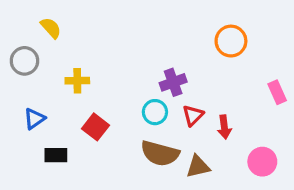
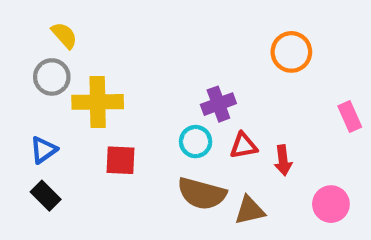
gray circle: (24, 61) -> (52, 77), moved
yellow cross: (77, 81) -> (98, 102), size x1.6
red triangle: (193, 115) -> (243, 146), turned 35
red square: (95, 127) -> (121, 160), turned -35
black rectangle: (56, 155) -> (46, 196), moved, turned 45

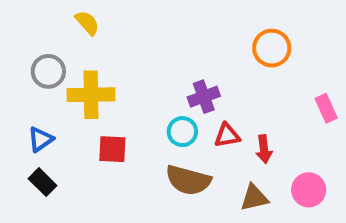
yellow semicircle: (64, 35) -> (87, 23), moved
brown triangle: (250, 210) -> (254, 198), moved

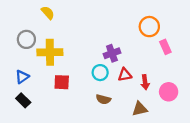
pink rectangle: (326, 108) -> (165, 47), moved
brown semicircle: (188, 180) -> (103, 99), size x0.6
pink circle: (309, 190) -> (169, 92), moved

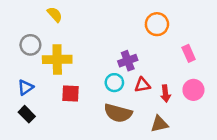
orange circle: (149, 27) -> (157, 24), moved
pink circle: (169, 92) -> (193, 90), moved
brown semicircle: (103, 99) -> (118, 113), size x1.6

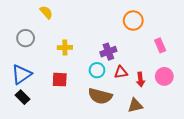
yellow cross: (57, 59) -> (65, 47), moved, size x0.6
blue triangle: (26, 87) -> (21, 74), size x1.5

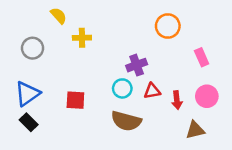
yellow cross: (65, 47) -> (82, 38), moved
brown triangle: (135, 105) -> (195, 130), moved

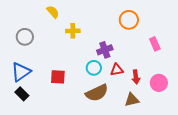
yellow semicircle: (59, 16) -> (53, 12), moved
yellow cross: (82, 38) -> (73, 31), moved
pink circle: (207, 96) -> (159, 83), moved
brown semicircle: (126, 121) -> (97, 93), turned -40
brown triangle: (195, 130) -> (132, 100), moved

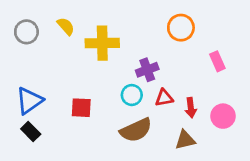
yellow semicircle: (53, 12) -> (66, 26), moved
yellow cross: (73, 31) -> (102, 43), size x1.6
gray circle: (25, 37) -> (26, 32), moved

